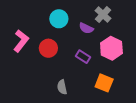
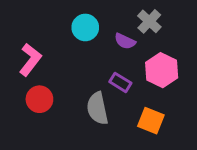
red circle: (48, 48) -> (39, 99), moved
gray semicircle: (62, 87) -> (97, 108), moved, size x1.5

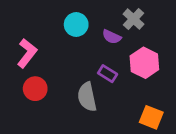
orange square: (151, 121) -> (151, 117), moved

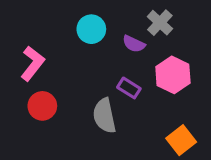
orange square: (151, 117) -> (181, 140), turned 30

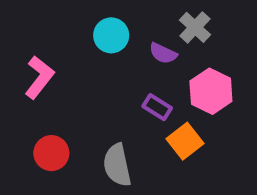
red circle: (42, 106) -> (51, 153), moved
gray semicircle: (104, 116) -> (117, 165), moved
orange square: (181, 140) -> (185, 141), moved

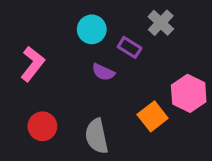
purple semicircle: (163, 53) -> (103, 72), moved
pink hexagon: (211, 91) -> (189, 93), moved
purple rectangle: (157, 107) -> (130, 47), moved

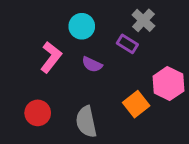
purple rectangle: (130, 47) -> (127, 44), moved
pink L-shape: (33, 64) -> (51, 57), moved

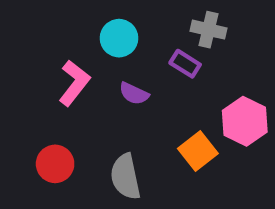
gray cross: (143, 20) -> (209, 30), turned -30

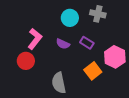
cyan circle: (119, 38) -> (70, 18), moved
purple rectangle: (185, 64) -> (87, 43), moved
red circle: (55, 164) -> (26, 61), moved

